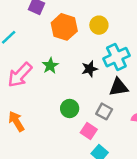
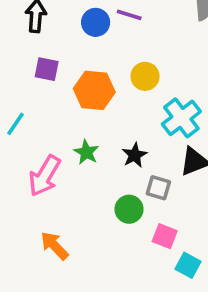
black star: (90, 69) -> (135, 155), moved
gray square: (104, 111) -> (158, 188), moved

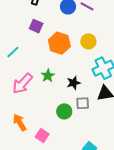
gray square: (158, 188) -> (83, 103), turned -32
pink square: (165, 236) -> (42, 135), moved

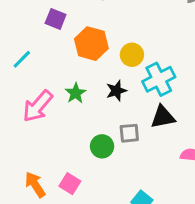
yellow circle: (88, 41) -> (132, 55), moved
black star: (74, 83) -> (116, 91), moved
orange arrow: (20, 122) -> (35, 185), moved

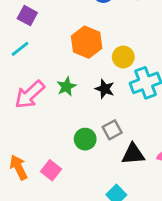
purple square: (56, 19) -> (27, 16), moved
black star: (116, 91) -> (105, 89), turned 30
black triangle: (163, 117) -> (133, 154), moved
gray square: (129, 133) -> (112, 130), turned -30

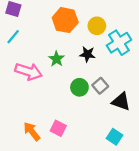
pink arrow: (30, 95) -> (29, 71), turned -108
green circle: (85, 139) -> (79, 87), moved
black triangle: (133, 154) -> (121, 102), turned 36

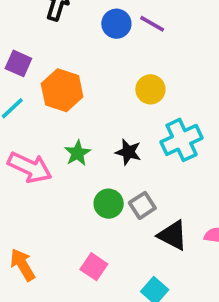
orange hexagon: (65, 20) -> (62, 90), moved
yellow circle: (97, 26) -> (150, 89), moved
pink square: (58, 128) -> (94, 267), moved

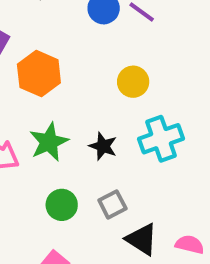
green star: (77, 153) -> (49, 142), size x1.4
green circle: (109, 204) -> (62, 205), moved

